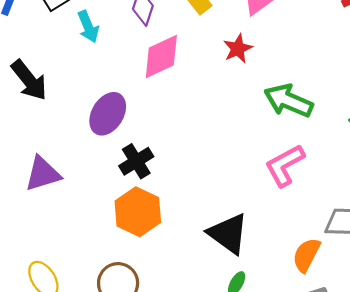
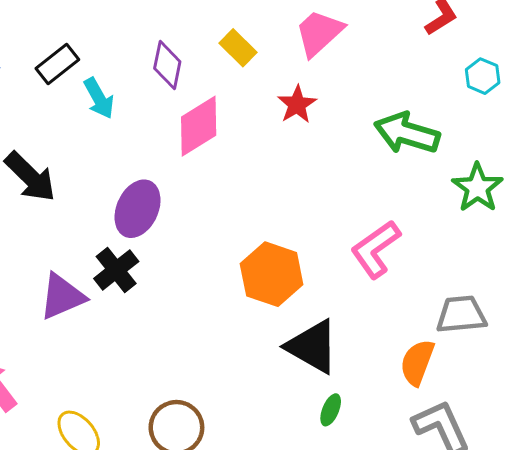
green arrow: (288, 101) -> (407, 133), moved
black cross: (136, 161) -> (116, 270), moved
orange hexagon: (138, 212) -> (272, 274), moved

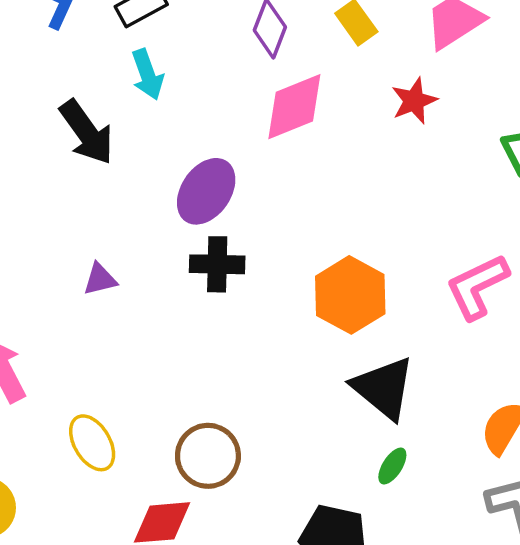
cyan arrow: (99, 98) -> (147, 74), moved
black cross: (116, 270) -> (217, 264), moved, turned 30
purple triangle: (62, 297) -> (100, 279), size x0.6

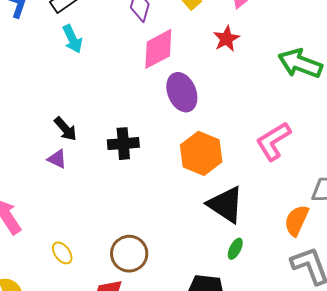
black arrow: (87, 132) -> (65, 129), moved, size x0.7
purple ellipse: (206, 191) -> (182, 92), moved, turned -51
purple triangle: (100, 279) -> (57, 159), turned 45
yellow ellipse: (92, 443) -> (62, 253), size x0.7

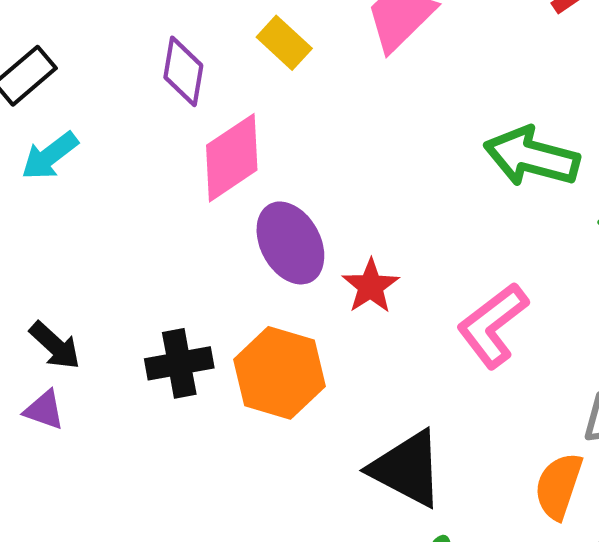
cyan arrow: (72, 39) -> (50, 156), turned 84
red star: (226, 39) -> (371, 286), moved
orange hexagon: (201, 153) -> (279, 373), moved

